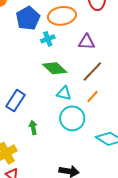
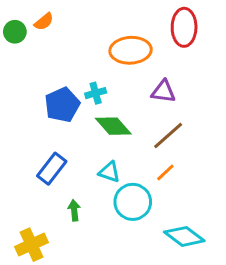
blue pentagon: (28, 18) -> (62, 105), moved
cyan cross: (48, 39) -> (96, 93), moved
cyan triangle: (64, 93) -> (109, 172), moved

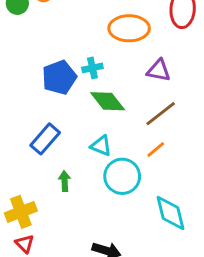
cyan diamond: (184, 236) -> (170, 213), turned 36

